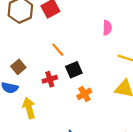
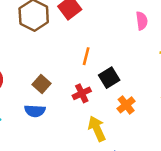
orange line: (58, 50) -> (86, 56), turned 64
yellow arrow: (29, 108) -> (97, 129), moved

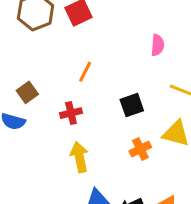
black square: (109, 78) -> (132, 105), moved
orange cross: (126, 105) -> (140, 149), moved

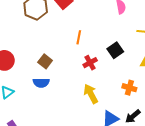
red cross: (71, 113) -> (90, 63), moved
orange cross: (140, 149) -> (129, 88), moved, turned -32

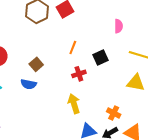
black square: (115, 50) -> (100, 58), moved
orange cross: (129, 88) -> (114, 113), moved

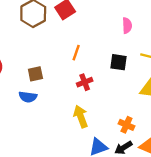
black square: (100, 58) -> (119, 62), moved, turned 35
brown square: (36, 64) -> (35, 74), turned 32

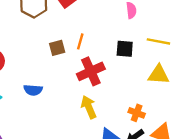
brown square: (35, 74) -> (57, 48), moved
red cross: (85, 82) -> (91, 71), size x1.6

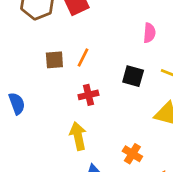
red cross: (91, 71) -> (88, 95), size x0.6
blue semicircle: (33, 90) -> (17, 103), turned -126

